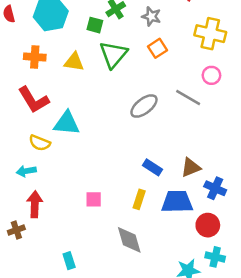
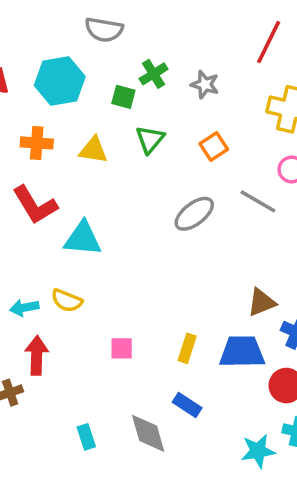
orange square: (157, 48) -> (214, 146), moved
green triangle: (113, 54) -> (150, 139), size x0.7
yellow semicircle: (40, 143) -> (67, 301), moved
blue rectangle: (153, 167) -> (187, 405), moved
gray diamond: (129, 240) -> (148, 433), moved

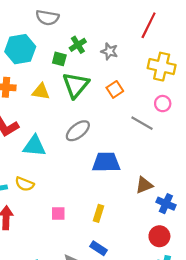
green triangle: (150, 139) -> (76, 85), size x1.5
gray ellipse: (194, 214) -> (78, 131), moved
blue trapezoid: (242, 352) -> (106, 162), moved

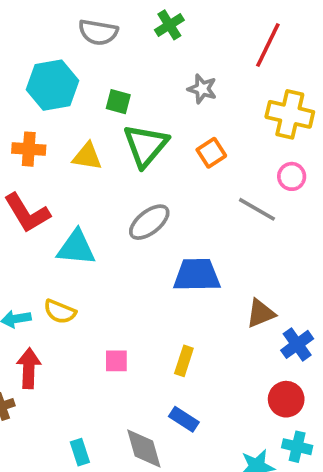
green cross: (78, 45) -> (169, 25), moved
blue cross: (166, 204) -> (297, 344), turned 30

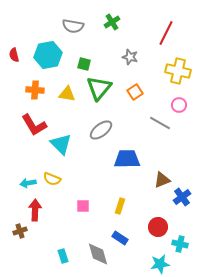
cyan triangle: (76, 248) -> (61, 144), turned 40
red circle: (286, 399) -> (158, 227), moved
cyan cross: (297, 447) -> (180, 244), moved

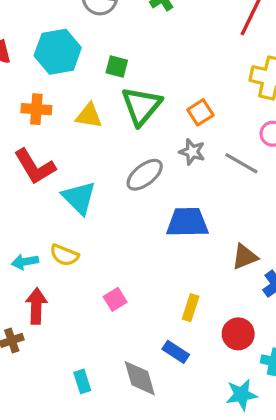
gray star: (130, 57) -> (192, 152), moved
pink square: (83, 206) -> (115, 299), turned -32
yellow rectangle: (120, 206) -> (191, 308), moved

